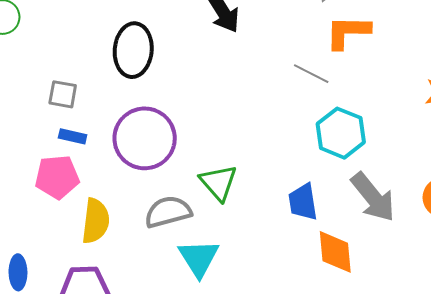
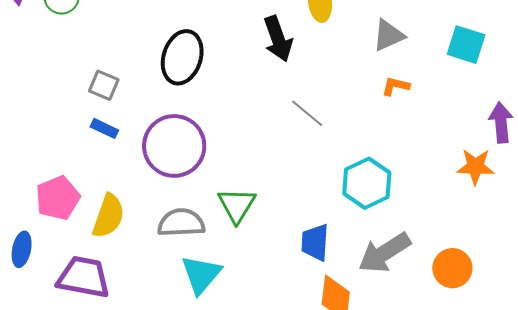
orange L-shape: (348, 32) -> (396, 86), size x0.6
gray line: (311, 74) -> (307, 113), moved
pink pentagon: (57, 177) -> (58, 198), moved, turned -30
gray arrow: (373, 197) -> (384, 253), turned 84

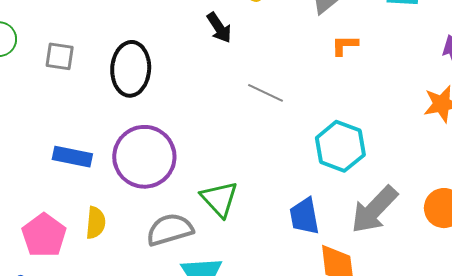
black arrow: (278, 39) -> (219, 28), size x0.7
gray square: (104, 85) -> (60, 56), moved
blue rectangle: (104, 128) -> (72, 157), size x1.4
yellow semicircle: (108, 216) -> (96, 223), moved, size x0.7

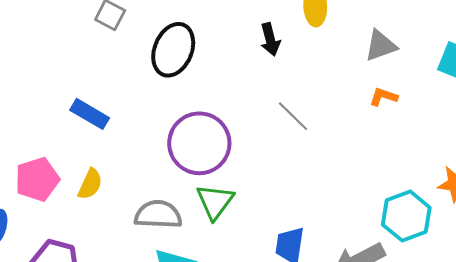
cyan hexagon: (340, 146) -> (406, 216), moved
purple circle: (144, 157) -> (199, 143), moved

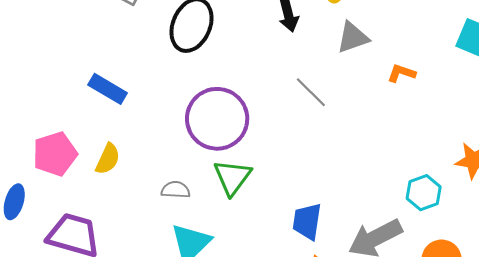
gray triangle: (381, 46) -> (353, 37), moved
gray semicircle: (158, 215) -> (176, 190), size x0.6
cyan hexagon: (406, 216) -> (424, 193), size x0.7

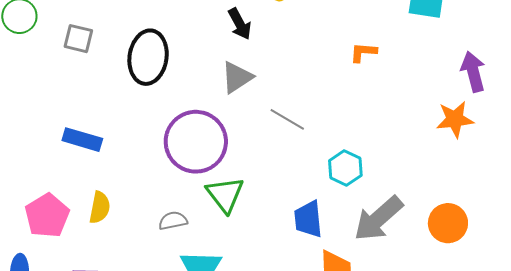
gray triangle: (353, 37) -> (237, 77), moved
gray line: (311, 92) -> (287, 119), moved
cyan hexagon: (424, 193) -> (345, 168), moved

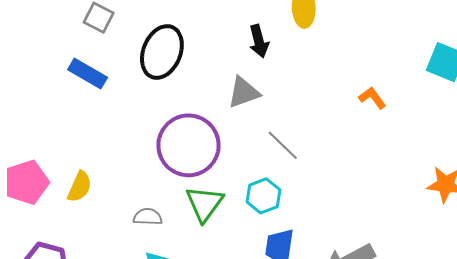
orange L-shape: (363, 52) -> (372, 98), turned 36
blue rectangle: (82, 140) -> (88, 73), moved
cyan hexagon: (345, 168) -> (263, 196), moved

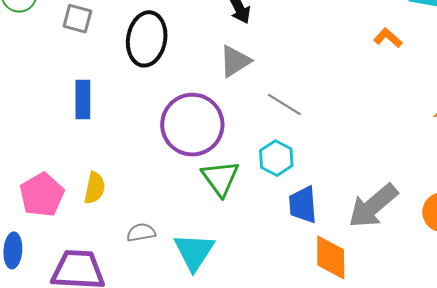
blue rectangle: (88, 73) -> (83, 99), moved, turned 72
orange L-shape: (372, 98) -> (388, 38), moved
gray semicircle: (148, 217) -> (141, 232), moved

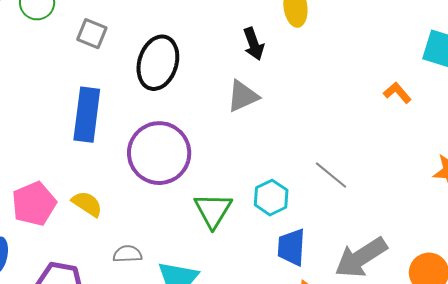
blue rectangle: (83, 99) -> (87, 115), size x1.4
gray line: (284, 105) -> (331, 175), moved
purple circle: (192, 125) -> (159, 153), moved
yellow semicircle: (95, 188) -> (87, 204), turned -76

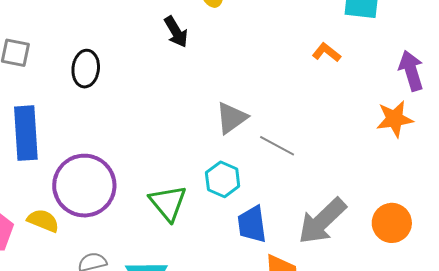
black ellipse: (158, 63) -> (86, 69), size x0.7
gray triangle: (243, 96) -> (231, 118), moved
purple circle: (159, 153) -> (84, 186), moved

